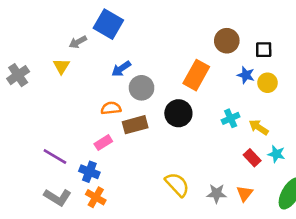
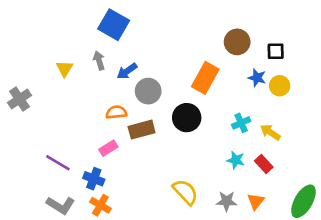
gray arrow: (78, 42) -> (99, 61), moved, turned 102
gray cross: (18, 75) -> (19, 99), moved
cyan star: (276, 154) -> (236, 160), moved

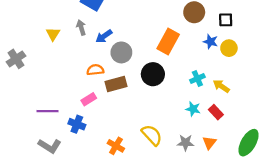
purple line: (58, 163) -> (48, 111), turned -30
orange cross: (100, 205) -> (116, 146), moved

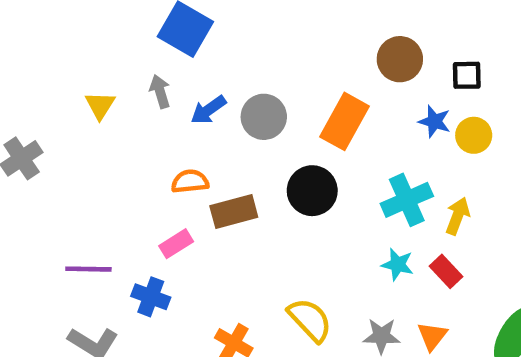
gray circle: (121, 52) -> (264, 117), moved
cyan cross: (197, 79) -> (407, 200), size x1.5
yellow arrow: (221, 86) -> (458, 216), turned 77

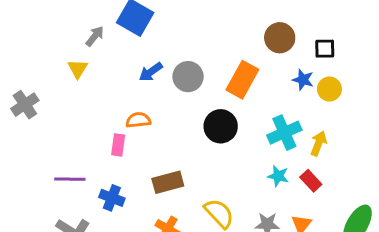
gray arrow: (160, 91) -> (95, 36), moved, turned 55
brown rectangle: (234, 211) -> (168, 182), moved
pink rectangle: (176, 244) -> (118, 145), moved, turned -50

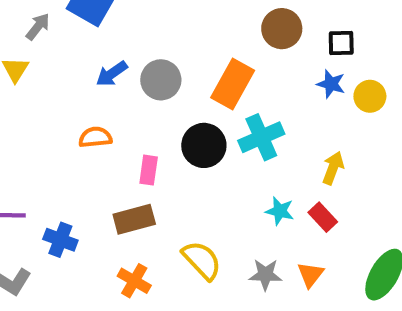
blue star: (303, 80) -> (331, 84), moved
yellow circle: (329, 89) -> (370, 96), moved
cyan cross: (284, 133) -> (261, 137), moved
pink rectangle: (118, 145) -> (149, 170), moved

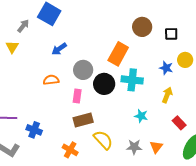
gray circle: (161, 80) -> (83, 70), moved
blue star: (331, 84) -> (166, 68), moved
cyan cross: (261, 137) -> (132, 80), turned 30
red rectangle: (323, 217) -> (179, 123), moved
brown rectangle: (134, 219) -> (83, 120), moved

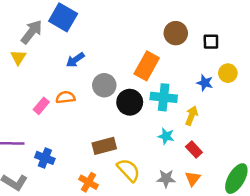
gray arrow: (23, 26) -> (32, 32), size x1.5
yellow arrow: (167, 95) -> (192, 116), moved
pink rectangle: (77, 96) -> (41, 106), moved, turned 32
cyan star: (141, 116) -> (166, 136), moved
red rectangle: (179, 123) -> (194, 149), moved

